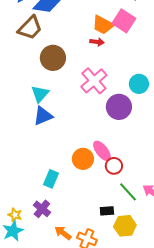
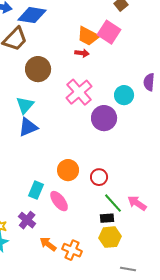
pink ellipse: (102, 151) -> (59, 201), moved
black rectangle: (107, 211) -> (107, 218), moved

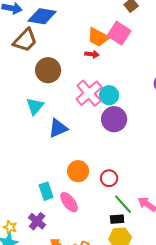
cyan circle: (124, 95) -> (109, 95), moved
blue triangle: (28, 127) -> (58, 128), moved
cyan rectangle: (36, 190) -> (46, 191), turned -42

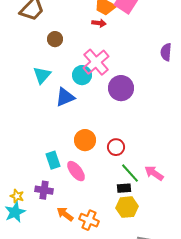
brown circle: (48, 70) -> (55, 39), size x0.6
cyan circle: (109, 95) -> (82, 75), moved
purple cross: (37, 221) -> (44, 190), turned -30

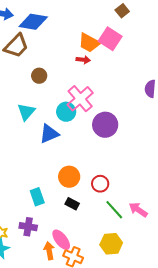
pink ellipse: (76, 171) -> (61, 240), moved
black rectangle: (124, 188) -> (72, 204), moved, turned 32
orange arrow: (65, 214) -> (49, 251), turned 42

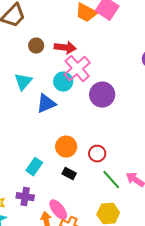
red arrow: (83, 60) -> (65, 48), moved, size x1.5
cyan rectangle: (37, 197) -> (34, 167), turned 54

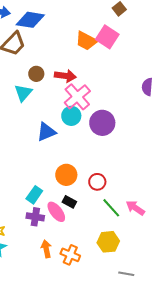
cyan triangle: (23, 82) -> (23, 93), moved
cyan circle: (63, 82) -> (71, 116), moved
purple cross: (25, 197) -> (35, 217), moved
pink ellipse: (58, 210) -> (56, 212), moved

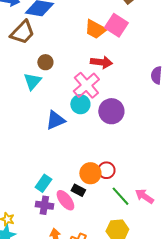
red arrow: (65, 76) -> (101, 62), moved
orange circle: (66, 175) -> (90, 173), moved

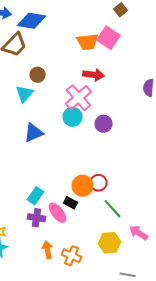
orange trapezoid: (95, 29) -> (88, 42), turned -35
purple circle: (111, 111) -> (104, 124), size x0.7
blue triangle: (55, 120) -> (34, 133), moved
pink arrow: (144, 196) -> (139, 233), moved

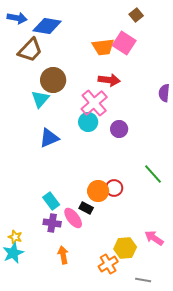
brown circle: (38, 75) -> (53, 80), size x1.6
cyan rectangle: (36, 196) -> (51, 201), turned -72
green line: (113, 209) -> (153, 174), moved
orange cross: (72, 256) -> (108, 264), moved, turned 36

